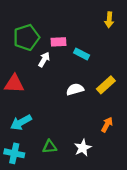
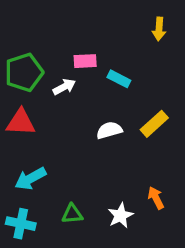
green pentagon: (26, 37) -> (24, 72), moved
white arrow: (44, 60) -> (64, 87), turned 32
orange arrow: (107, 125) -> (156, 198), moved, turned -56

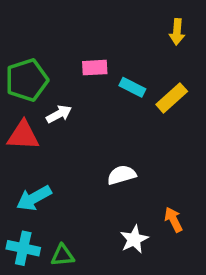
white arrow: (64, 87) -> (59, 114), moved
yellow rectangle: (154, 124) -> (172, 98), moved
white semicircle: (109, 130) -> (122, 175), moved
green triangle: (72, 214) -> (63, 255), moved

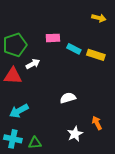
yellow arrow: (177, 32) -> (99, 18), turned -80
yellow rectangle: (172, 98) -> (96, 55), turned 60

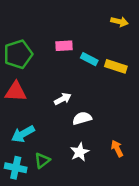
white arrow: (33, 64) -> (63, 99), moved
white star: (75, 134) -> (80, 152), moved
green triangle: (35, 143) -> (42, 160), moved, turned -32

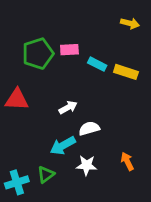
green pentagon: (18, 54) -> (38, 54), moved
cyan arrow: (23, 134) -> (63, 146), moved
white star: (80, 152) -> (87, 165), turned 30
cyan cross: (16, 168) -> (17, 182), turned -30

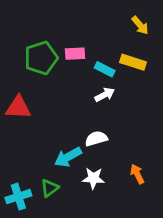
yellow arrow: (130, 23) -> (140, 25), turned 36
yellow rectangle: (126, 72) -> (133, 62), moved
white arrow: (68, 107) -> (105, 95), moved

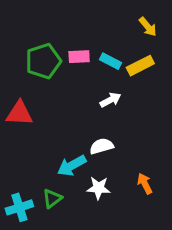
yellow rectangle: (133, 62) -> (140, 66), turned -45
cyan rectangle: (105, 69) -> (110, 61), moved

